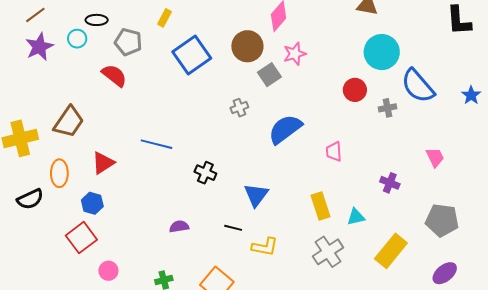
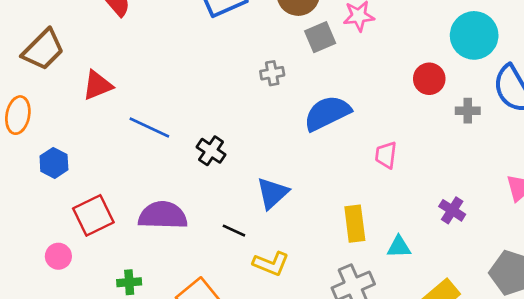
blue line: (157, 144) -> (149, 128), moved
red triangle: (103, 163) -> (97, 85), moved
purple semicircle: (179, 226) -> (163, 215), size x1.8
red square: (81, 238) -> (93, 215), moved

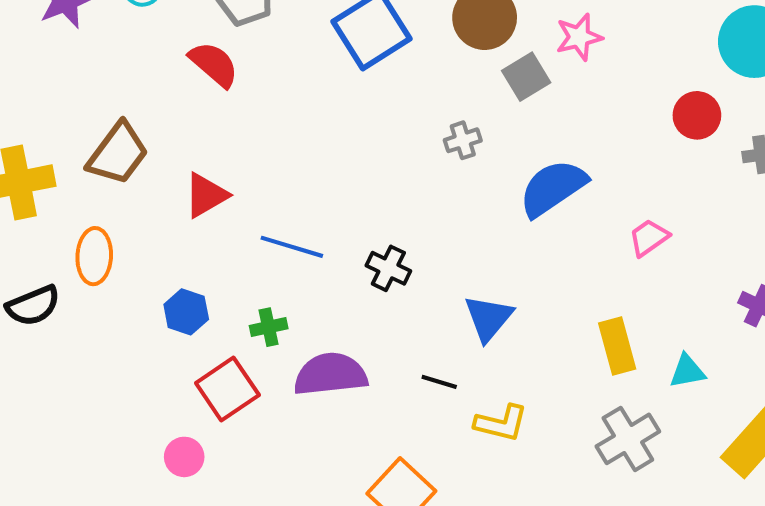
pink trapezoid: (386, 155) -> (649, 238), turned 56
blue hexagon: (54, 163) -> (186, 312), moved
green cross: (129, 282) -> (269, 327), moved

